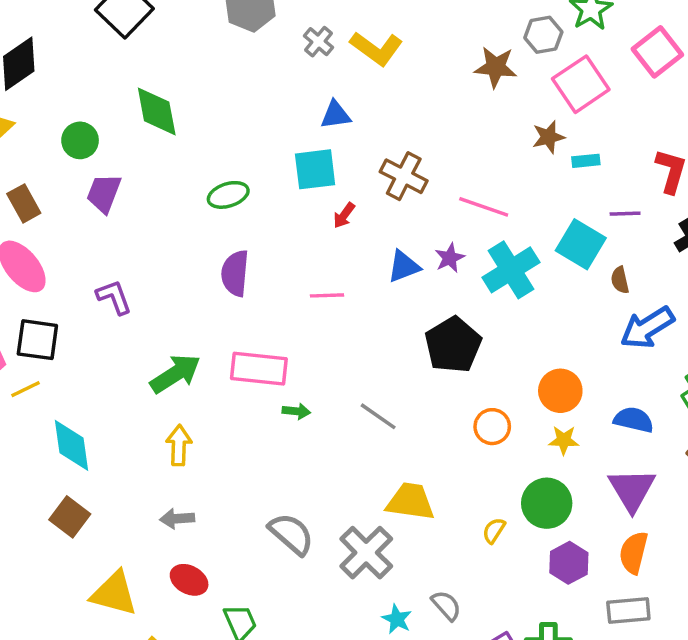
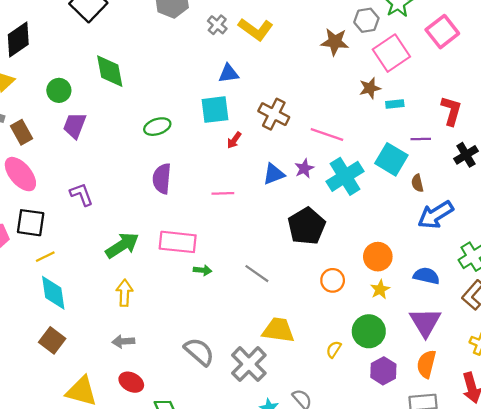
yellow line: (26, 389) -> (45, 257), moved
yellow star: (564, 440) -> (380, 289), turned -30

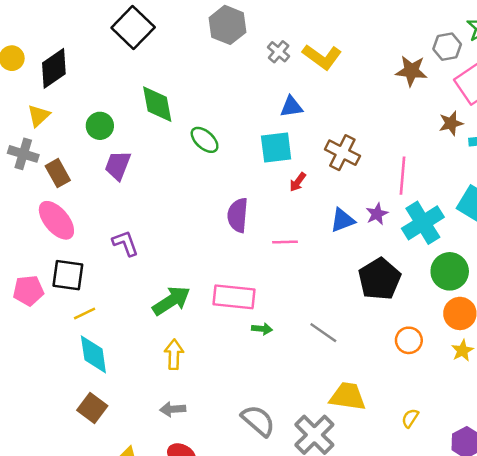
green ellipse: (157, 127) -> (205, 140), moved, turned 60
pink line: (327, 134) -> (402, 176), turned 76
purple semicircle: (162, 179) -> (238, 215), moved
green circle: (369, 331) -> (450, 271), moved

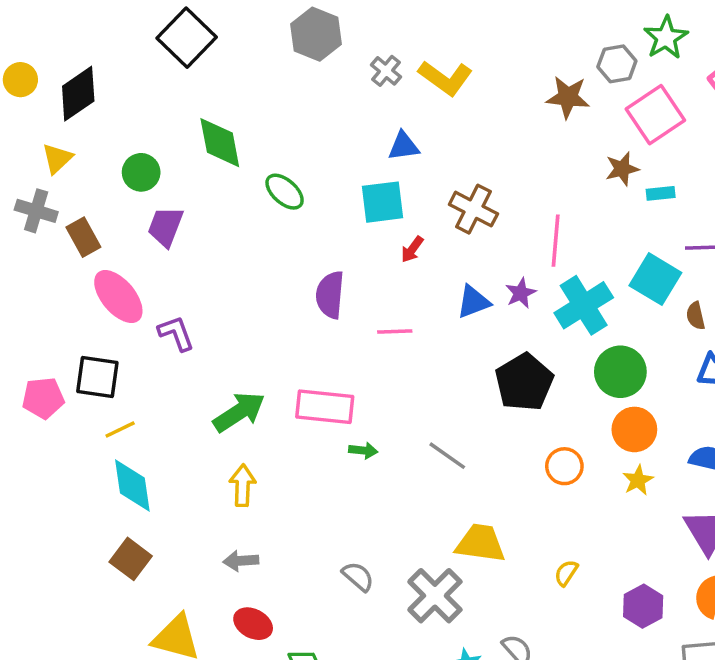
pink ellipse: (56, 220) -> (118, 297), moved
gray semicircle: (258, 421) -> (358, 576), size x0.7

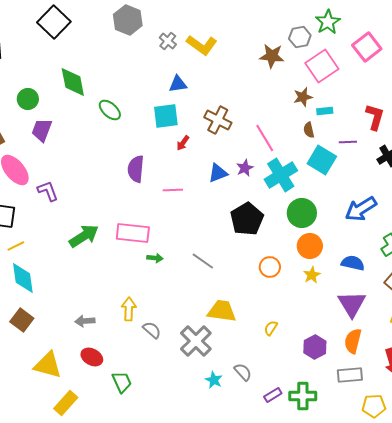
pink line: (556, 241) -> (265, 138), turned -36
brown semicircle: (696, 316) -> (309, 130), moved
yellow arrow: (243, 485) -> (129, 309), moved

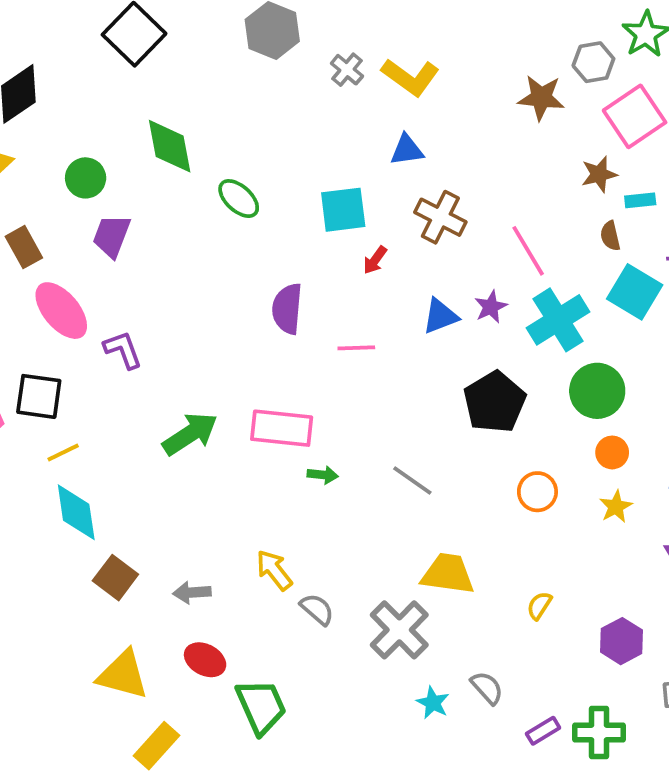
blue triangle: (178, 84) -> (407, 150), moved
orange circle: (310, 246) -> (612, 452), size x0.7
yellow arrow: (129, 309) -> (274, 570), turned -40
brown square: (22, 320) -> (115, 578), moved
green trapezoid: (122, 382) -> (261, 706), size x1.4

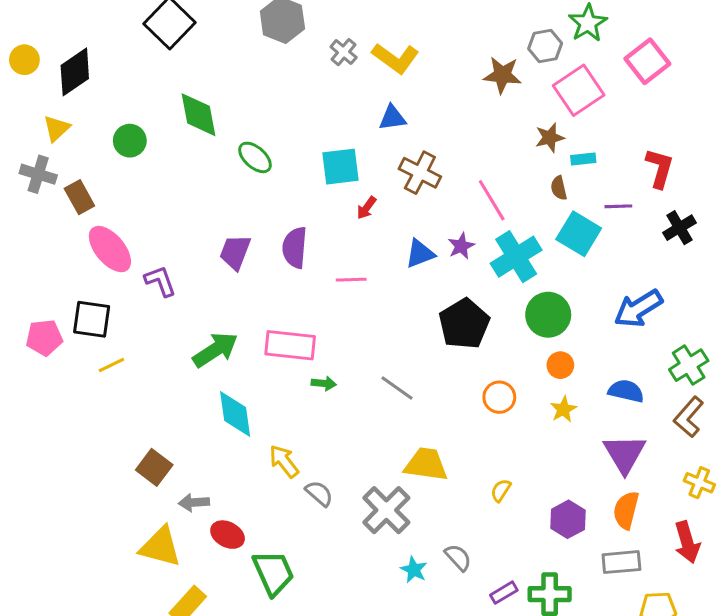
purple trapezoid: (112, 236) -> (235, 252), moved
cyan diamond: (76, 512) -> (235, 414), moved
gray arrow: (192, 593) -> (194, 503), moved

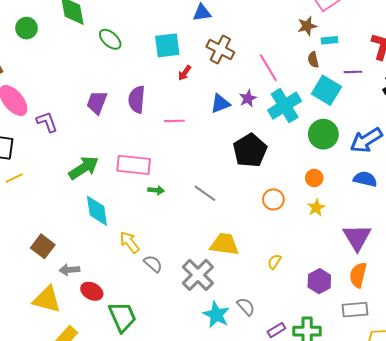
green circle: (548, 315) -> (323, 134), moved
blue semicircle: (626, 391) -> (365, 179), moved
cyan star: (414, 570) -> (216, 315), size x1.5

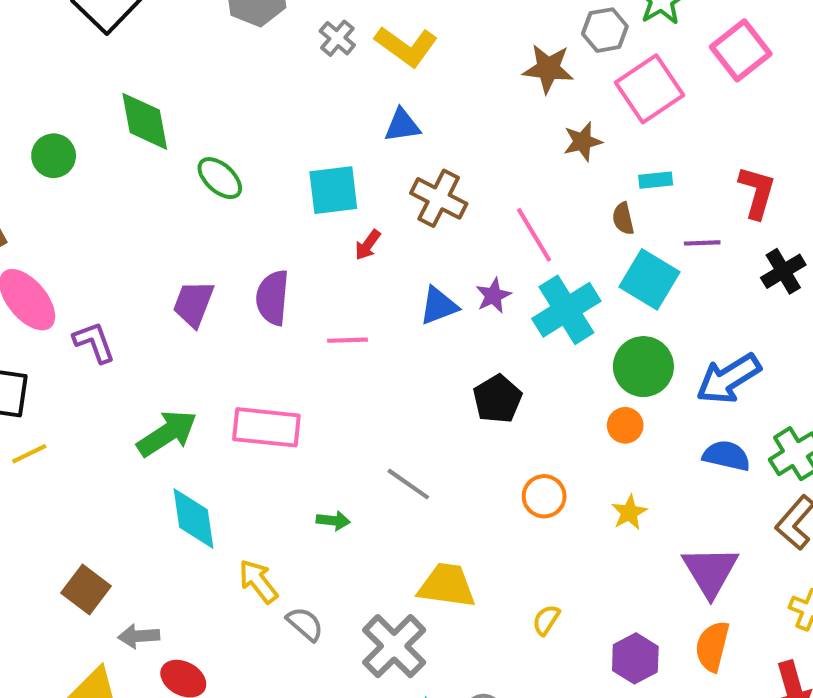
brown star: (307, 26) -> (583, 142), moved
black pentagon: (250, 150) -> (497, 399), size x0.7
orange circle: (314, 178) -> (625, 425), moved
green arrow: (156, 190) -> (333, 521), moved

